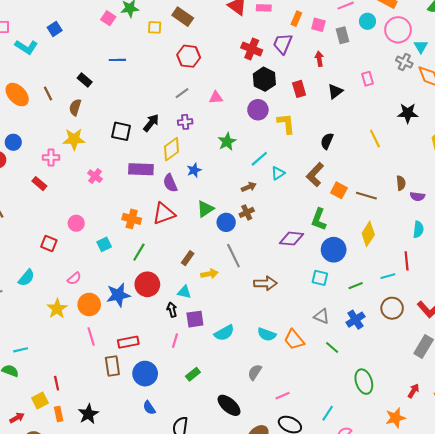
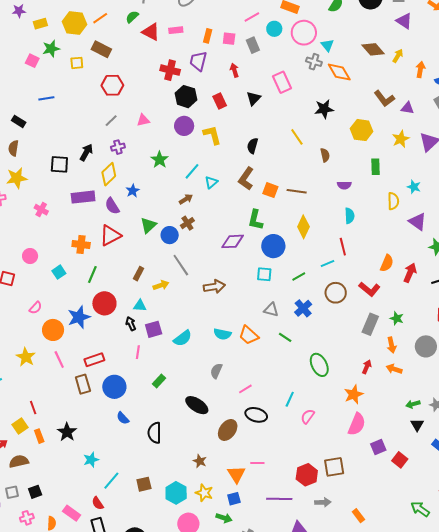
pink rectangle: (368, 79) -> (282, 82), size x1.5
brown semicircle: (401, 183) -> (325, 155), moved
yellow star: (57, 309) -> (26, 357), moved

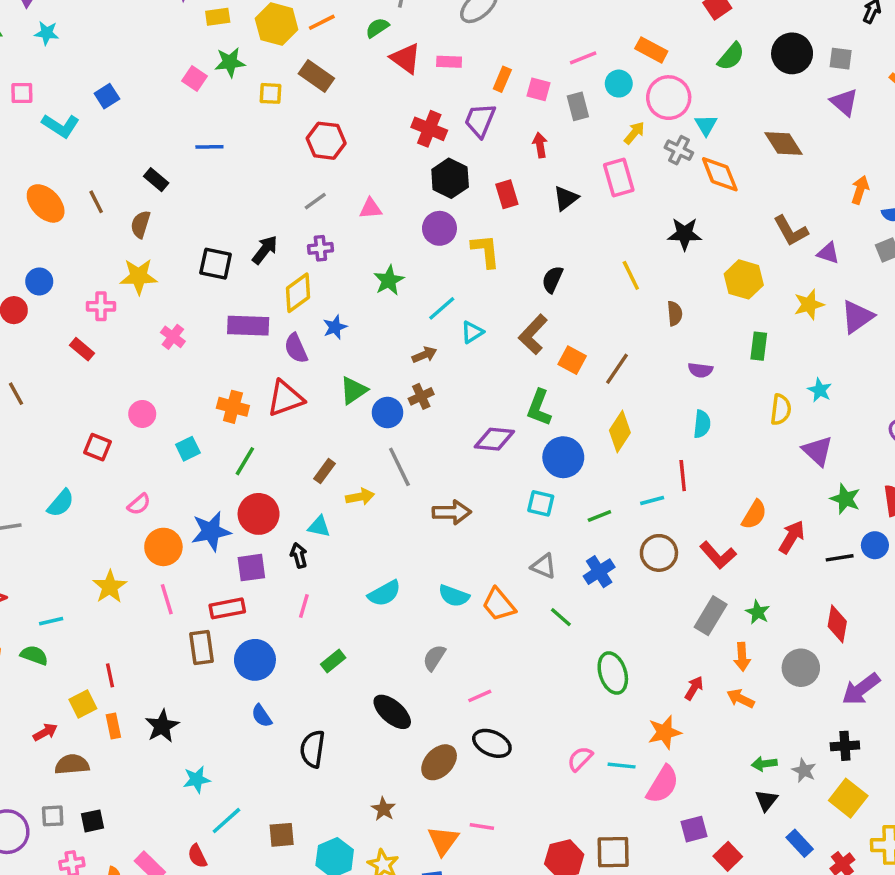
yellow arrow: (398, 56) -> (634, 133), moved
brown line: (297, 191) -> (617, 369), turned -72
purple square: (154, 329) -> (251, 568), moved
cyan line: (290, 399) -> (622, 766), moved, turned 63

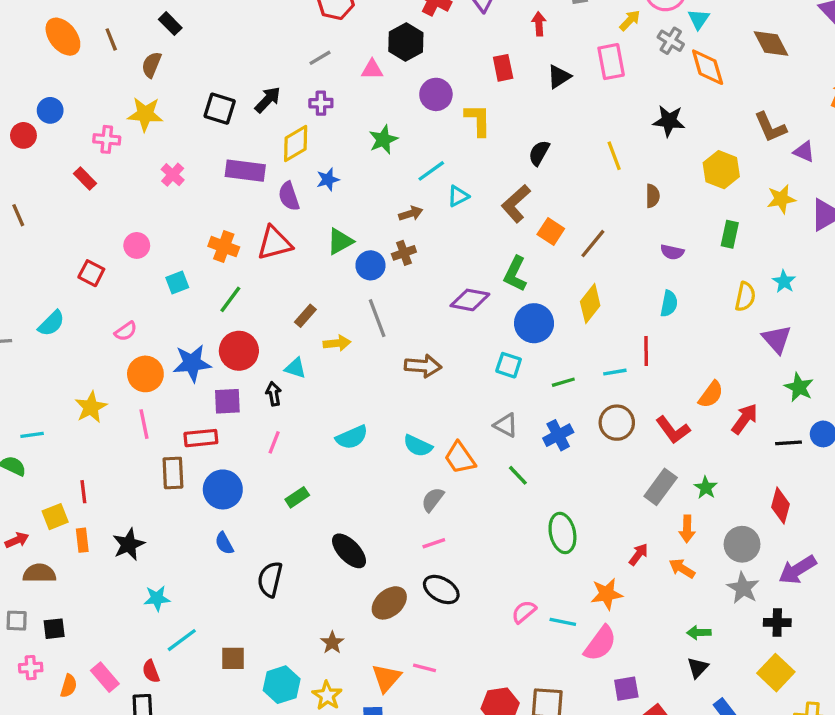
black hexagon: (450, 178) -> (406, 42), moved
gray semicircle: (434, 658) -> (433, 500), moved
gray star: (804, 770) -> (743, 588), moved, size x1.4

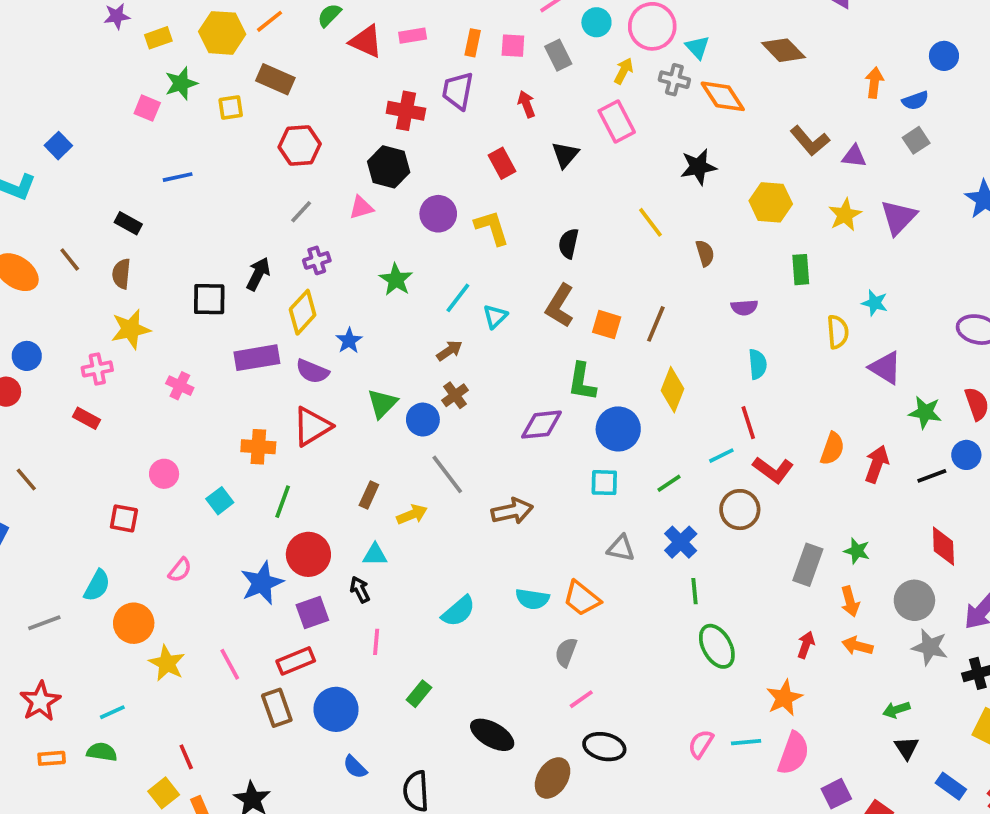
purple semicircle: (289, 196) -> (312, 371), turned -32
orange circle: (145, 374) -> (134, 623), moved
red L-shape: (673, 430) -> (773, 470), moved
green line: (518, 475) -> (694, 591), moved, turned 55

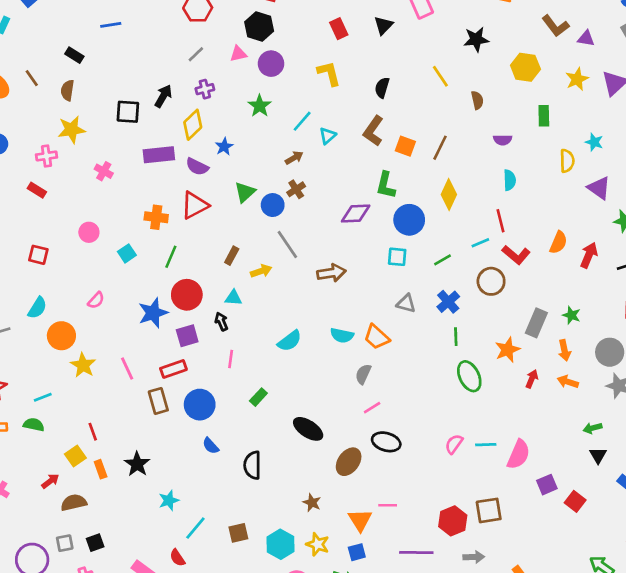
purple circle: (438, 214) -> (271, 64), moved
red square: (124, 518) -> (38, 255), moved
orange star: (784, 698) -> (508, 350), moved

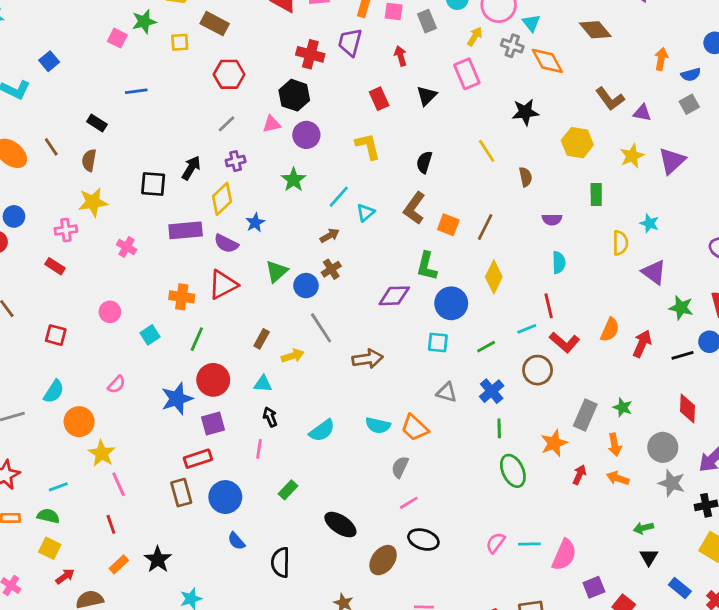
black arrow: (221, 322) -> (270, 417), moved
pink line: (127, 369) -> (119, 484), moved
yellow square: (75, 456) -> (50, 548), moved, turned -30
orange rectangle: (101, 469) -> (119, 564), turned 66

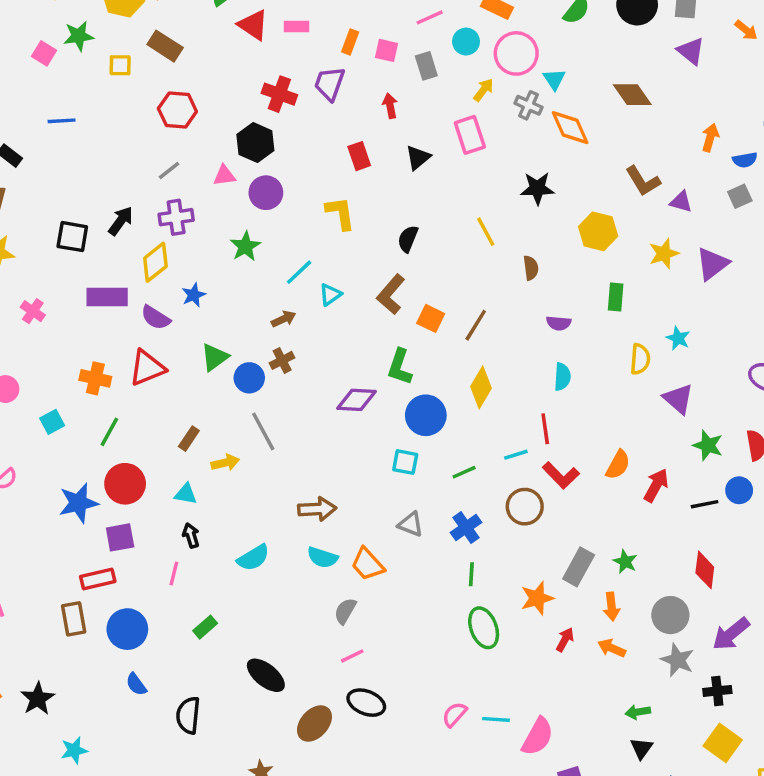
purple cross: (236, 161) -> (176, 217), size x1.4
brown arrow: (368, 359) -> (317, 509), moved

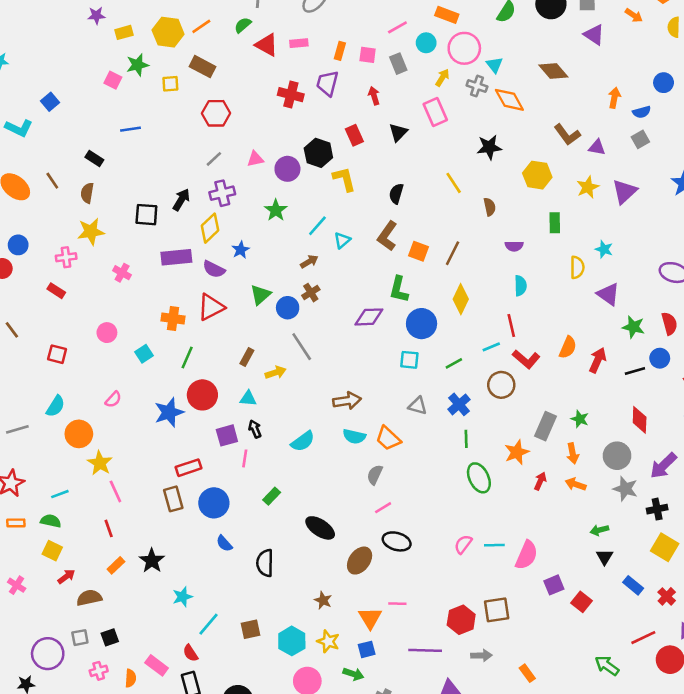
black hexagon: (255, 143) -> (318, 153), moved
purple square: (120, 537) -> (227, 435), moved

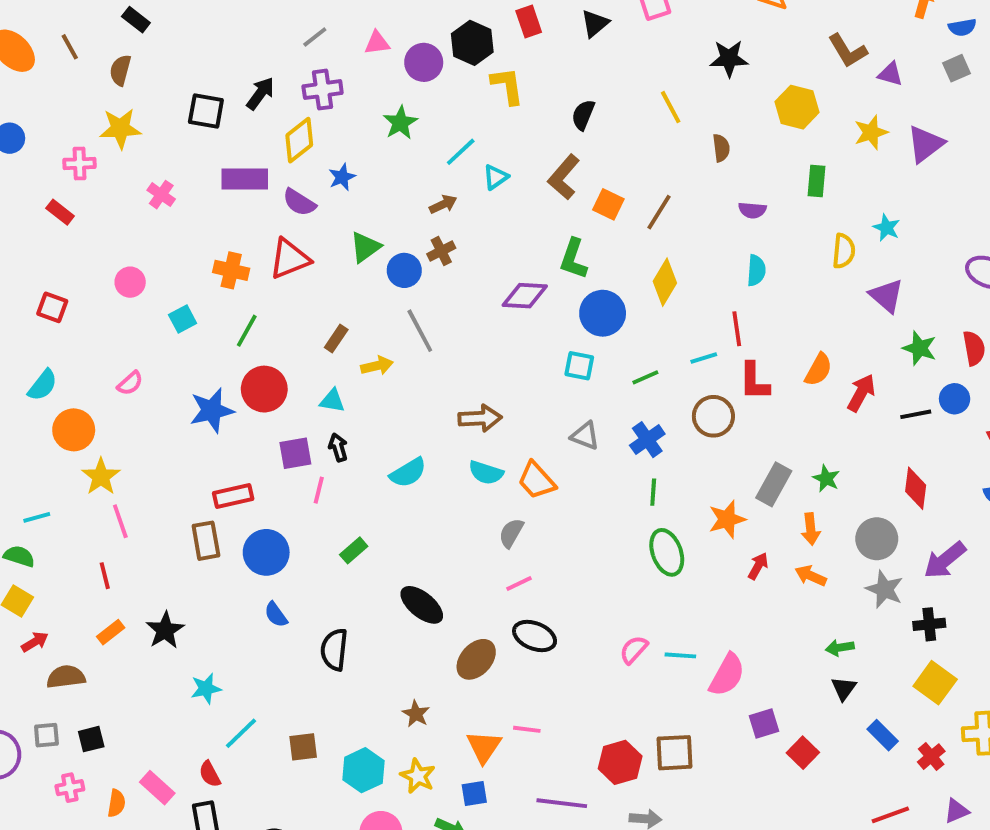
red L-shape: (526, 359) -> (754, 381), turned 44

